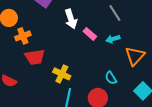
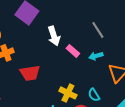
red trapezoid: (35, 57) -> (30, 73), moved
yellow cross: (62, 74) -> (68, 93), moved

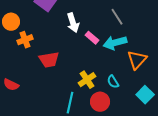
cyan arrow: (96, 56) -> (115, 43), size x1.6
yellow cross: (68, 93) -> (87, 80), turned 30

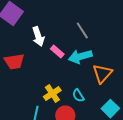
red trapezoid: (49, 60) -> (14, 62), moved

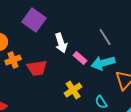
yellow cross: (52, 94) -> (73, 90), moved

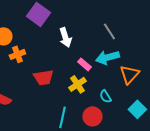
pink rectangle: (80, 58) -> (84, 64), moved
red trapezoid: (37, 68) -> (43, 77), moved

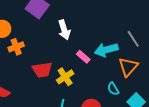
gray line: (109, 31) -> (133, 39), moved
yellow cross: (77, 84) -> (65, 77), moved
cyan semicircle: (105, 96) -> (113, 89), moved

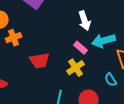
white arrow: (64, 30) -> (85, 21), moved
yellow cross: (65, 77) -> (76, 68), moved

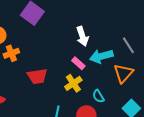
cyan semicircle: (111, 80) -> (98, 96), moved

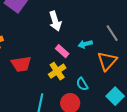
white arrow: (82, 36) -> (55, 21), moved
cyan arrow: (101, 56) -> (85, 44), size x0.6

